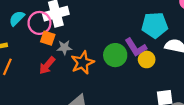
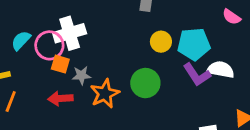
purple L-shape: (136, 47) -> (197, 75), moved
yellow circle: (147, 59) -> (161, 42), moved
red arrow: (47, 65) -> (60, 98), turned 48

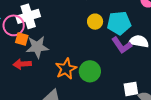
gray star: (81, 75) -> (37, 47), size x1.6
green circle: (145, 83) -> (90, 71), moved
orange star: (105, 94) -> (66, 69), moved

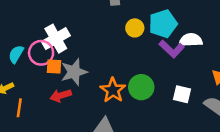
white square: (131, 89) -> (182, 94), moved, turned 35

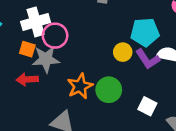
yellow circle: (135, 28) -> (123, 52), moved
pink circle: (41, 53) -> (55, 36), moved

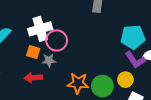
yellow circle: (123, 52) -> (125, 80), moved
gray star: (46, 59) -> (49, 60), size x0.6
orange star: (80, 86) -> (78, 83), turned 30

